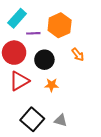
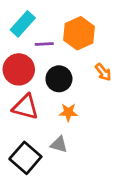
red triangle: (19, 81) -> (25, 107), turned 45
black square: (32, 119) -> (25, 158), moved
gray triangle: (61, 120) -> (59, 144), moved

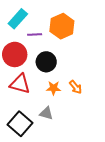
orange arrow: (103, 72) -> (76, 87), moved

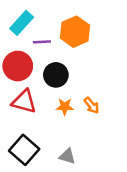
gray triangle: (46, 113) -> (67, 156), moved

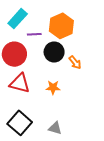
black circle: (56, 75) -> (54, 52), moved
orange arrow: (91, 105) -> (75, 62), moved

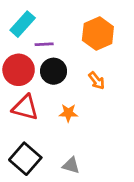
orange hexagon: (61, 26) -> (98, 33), moved
black circle: (54, 52) -> (54, 71), moved

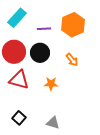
purple line: (44, 44) -> (44, 29), moved
black square: (25, 159) -> (19, 118), size x0.6

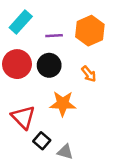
red triangle: (19, 80) -> (23, 117), moved, turned 30
orange star: (51, 84) -> (63, 104), size x1.5
black square: (19, 118) -> (42, 141), moved

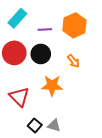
black square: (42, 141) -> (35, 125), moved

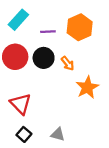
orange arrow: (73, 61) -> (68, 63), moved
orange star: (52, 86) -> (87, 87), moved, turned -30
black square: (35, 125) -> (24, 134), moved

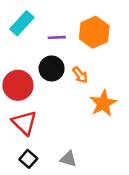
red circle: (15, 57) -> (18, 85), moved

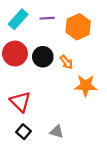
purple line: (57, 37) -> (47, 18), moved
red circle: (18, 85) -> (15, 54), moved
orange star: (103, 103) -> (86, 86), turned 30

